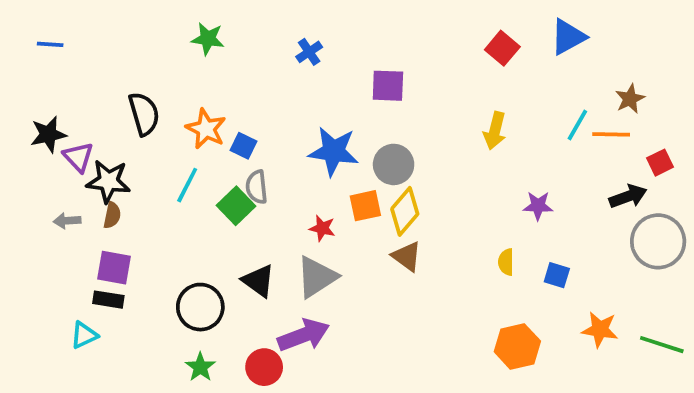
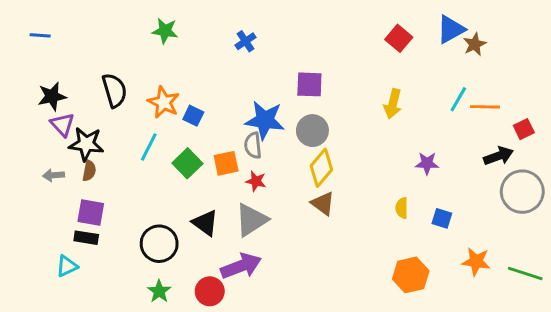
purple square: (388, 86) -> (309, 84), moved
brown star: (630, 99) -> (475, 44), moved
black star: (48, 134) -> (52, 96), moved
gray semicircle: (257, 187) -> (253, 145), moved
orange square: (365, 206) -> (226, 163), moved

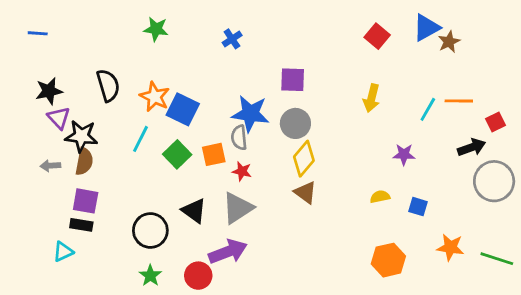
cyan line: (458, 99) -> (428, 109), moved
blue square: (193, 116) -> (183, 109), size x1.6
brown semicircle: (89, 171) -> (84, 161), size x1.4
yellow semicircle: (402, 208) -> (380, 197), turned 78

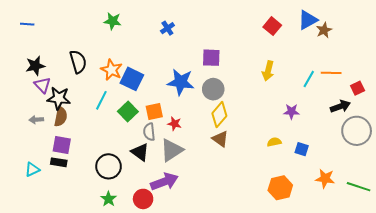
gray semicircle: (239, 138) -> (149, 132), moved
cyan triangle: (63, 252) -> (32, 169), moved

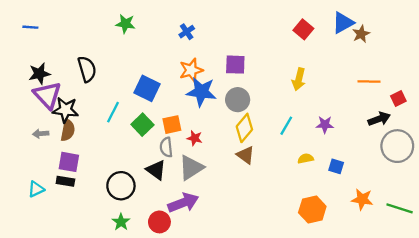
orange star: (112, 70) -> (191, 70), moved, turned 30
cyan line: (309, 79) -> (286, 126), moved
purple triangle: (42, 85) -> (47, 95), size x1.5

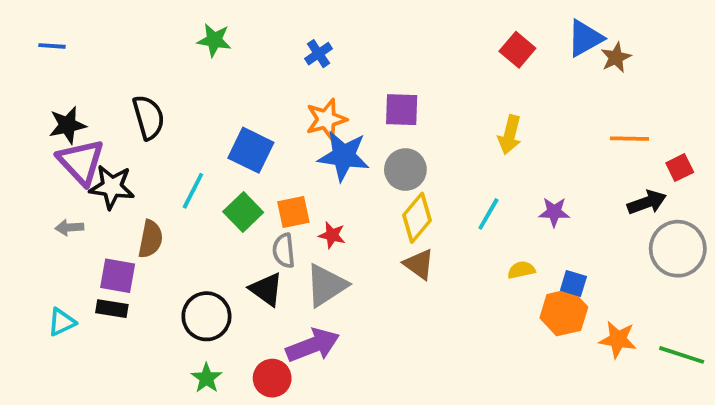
brown semicircle: (68, 130) -> (150, 239), moved
orange hexagon: (312, 210) -> (564, 312), moved

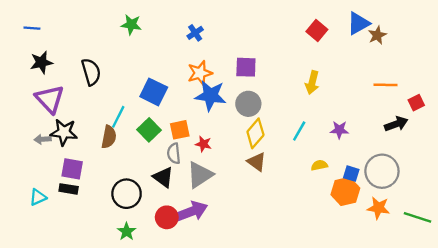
black star: (67, 125) -> (41, 62), moved
black star: (112, 187) -> (64, 132), moved
brown semicircle: (150, 239) -> (109, 137), moved
gray circle: (678, 249) -> (382, 171), moved
red circle: (272, 378) -> (167, 217), moved

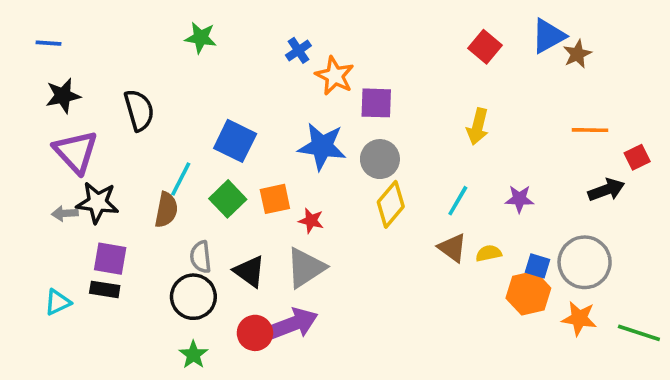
orange star: (200, 73) -> (335, 76), moved, turned -30
gray semicircle: (174, 153) -> (201, 257), moved
brown triangle: (257, 162) -> (452, 248), moved

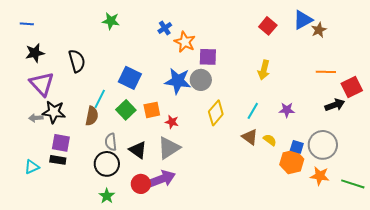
red square: (637, 157) -> (352, 87), size x1.5
gray circle: (380, 159) -> (201, 80), moved
yellow semicircle: (489, 253) -> (270, 140), turned 48

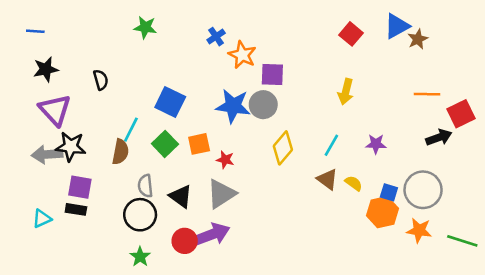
black semicircle: (77, 61) -> (101, 80), size x0.7
gray arrow: (36, 118) -> (47, 154), size x1.6

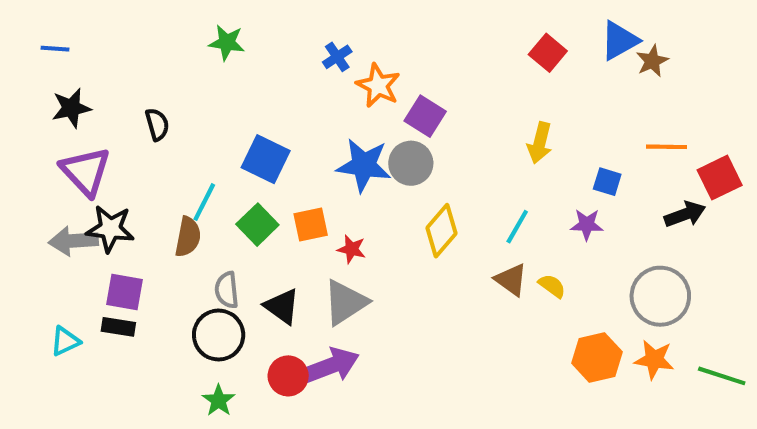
purple square: (272, 75) -> (425, 116), turned 30
blue square: (389, 192) -> (607, 182), moved
orange hexagon: (382, 212) -> (597, 358), moved

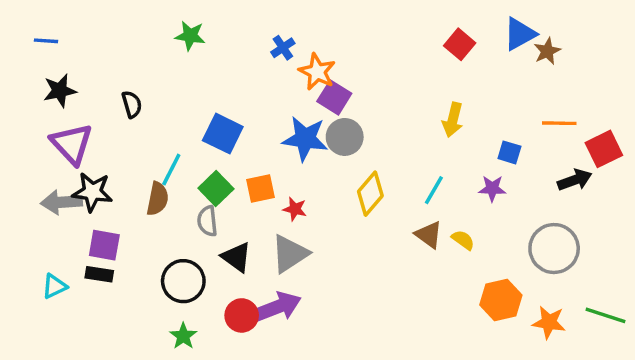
purple square: (425, 116) -> (334, 97), moved
gray semicircle: (227, 290) -> (207, 221), moved
orange star: (654, 360) -> (549, 322), moved

